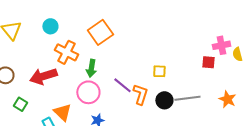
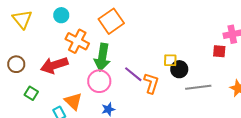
green arrow: (91, 68) -> (102, 57), size x1.5
black circle: (164, 100) -> (179, 69), moved

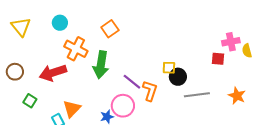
orange square: (111, 21) -> (110, 29), size x0.7
pink circle: (99, 81) -> (123, 106), moved
orange triangle: (73, 101) -> (72, 109), turned 30

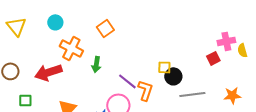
red square: (218, 59) -> (213, 58), turned -32
green arrow: (101, 65) -> (96, 64), size x0.6
orange star: (237, 96) -> (232, 95), turned -30
green square: (30, 101) -> (25, 100), turned -32

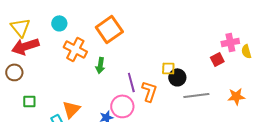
orange square: (105, 28) -> (109, 29), size x1.5
red arrow: (48, 72) -> (25, 46), moved
purple line: (127, 81) -> (131, 82), turned 36

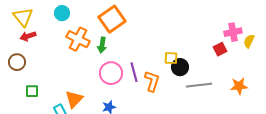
red arrow: (25, 46) -> (28, 36), size x0.6
yellow semicircle: (246, 51) -> (249, 41), turned 40
green arrow: (100, 65) -> (102, 45), moved
pink circle: (122, 106) -> (111, 73), moved

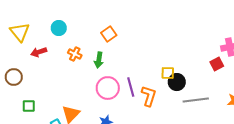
orange square: (112, 19) -> (109, 34), size x0.6
red arrow: (28, 36) -> (39, 52), moved
orange cross: (78, 39) -> (75, 54), size x0.6

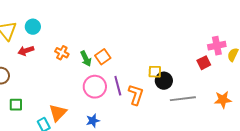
cyan circle: (59, 28) -> (33, 27), moved
orange square: (109, 34) -> (103, 57), moved
green arrow: (99, 60) -> (86, 59), turned -35

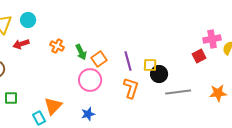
orange square: (103, 57) -> (99, 59), moved
purple line: (118, 86) -> (128, 61), moved

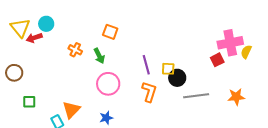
pink cross: (212, 39) -> (230, 43), size x1.4
red arrow: (21, 44) -> (34, 38), moved
orange square: (99, 59) -> (110, 32), moved, turned -35

